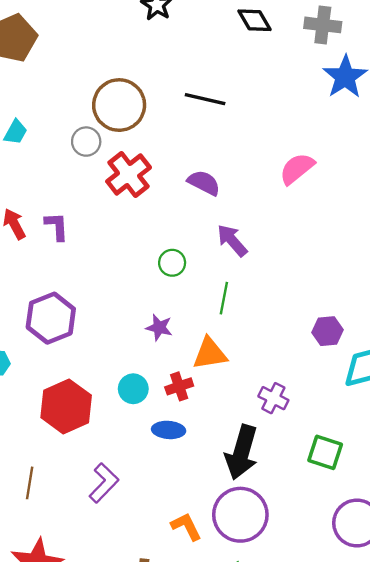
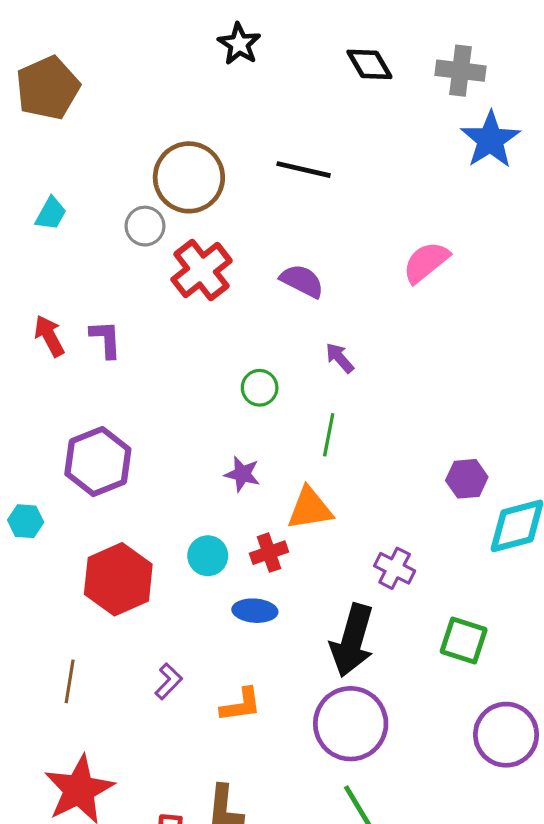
purple arrow: (232, 240) -> (340, 358), size x0.7
purple L-shape: (104, 483) -> (169, 681), size x0.7
orange L-shape: (186, 527) -> (241, 705), moved, turned 108

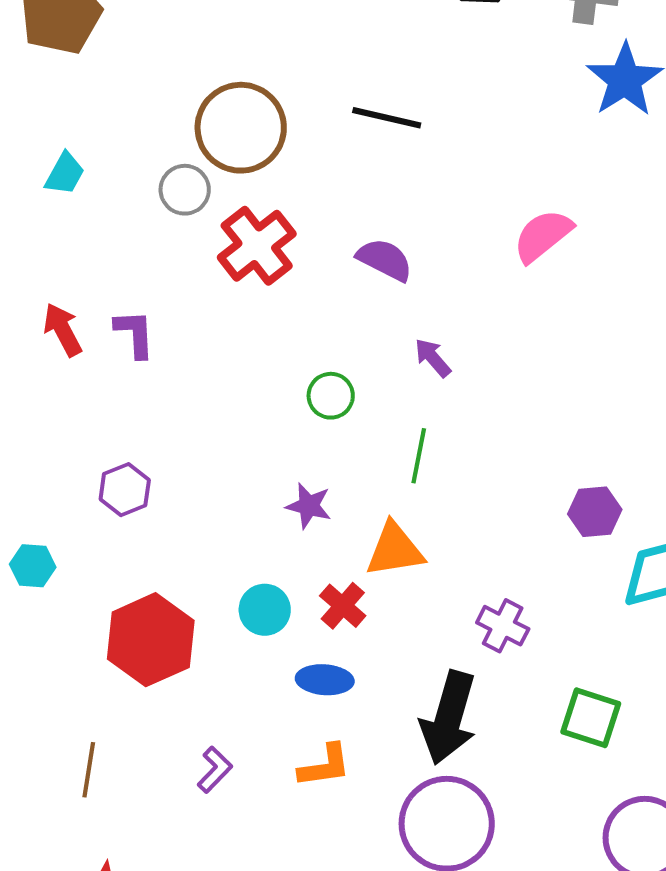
purple hexagon: (98, 462) -> (125, 490), size x0.6
red cross: (269, 553) -> (343, 606), turned -30
orange L-shape: (241, 705) -> (325, 766), moved

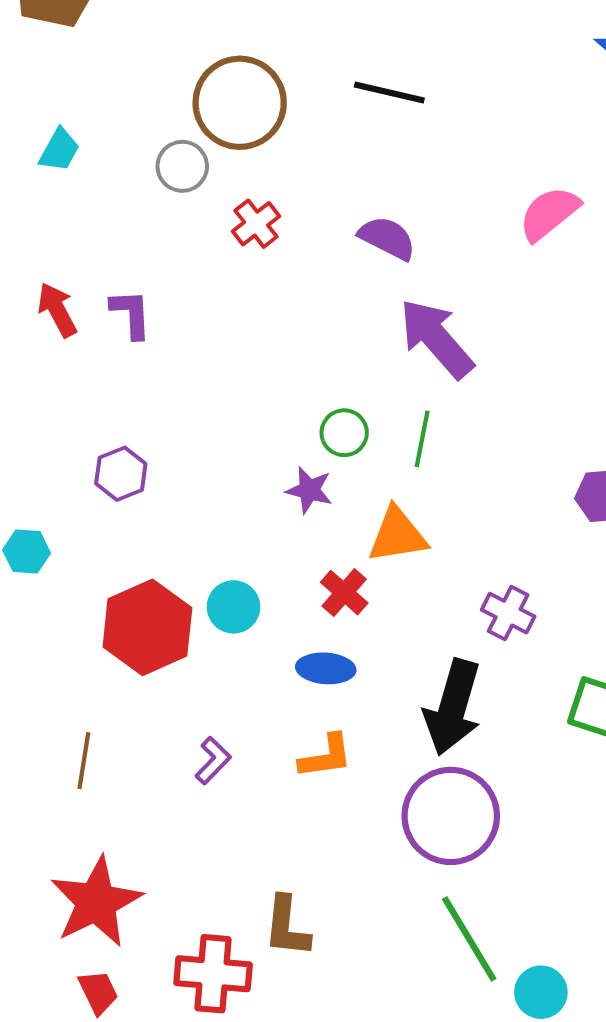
red cross: (257, 246) -> (256, 224), size x0.6
purple arrow: (433, 358) -> (436, 338), size x2.0
green circle: (331, 396) -> (344, 433), moved
cyan circle: (265, 610) -> (234, 607), moved

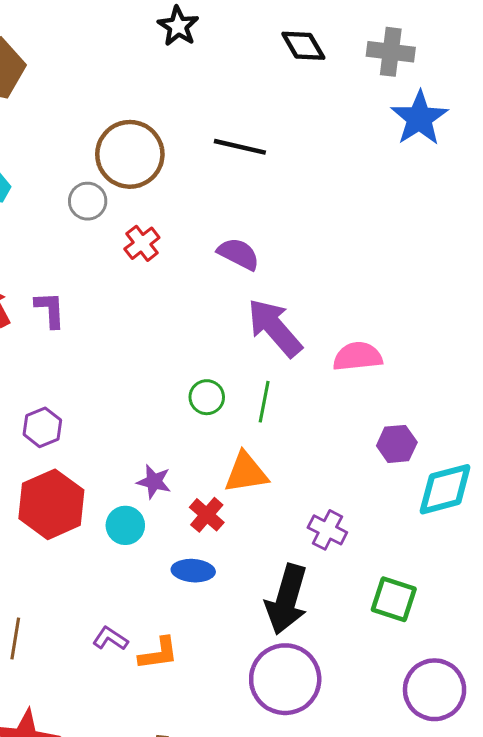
pink semicircle: (549, 213) -> (358, 356), moved, turned 33
purple star: (309, 490) -> (154, 482), moved
red hexagon: (147, 627) -> (51, 504), moved
orange L-shape: (326, 757) -> (159, 654), moved
purple L-shape: (213, 761) -> (110, 638), turned -100

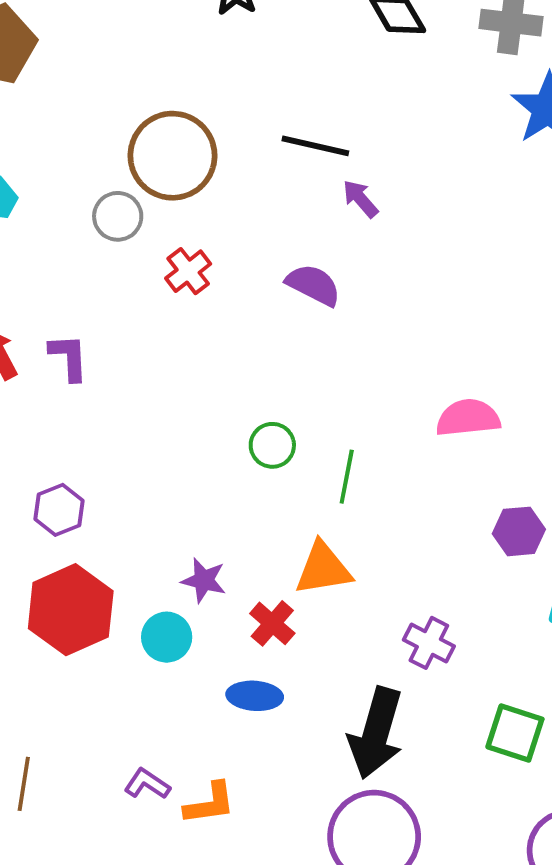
purple arrow: (275, 328) -> (360, 199), moved, size x0.5
green circle: (207, 397) -> (272, 445), moved

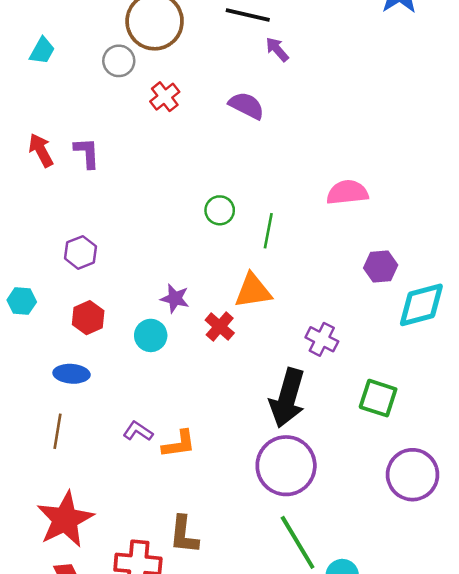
red hexagon: (71, 610) -> (88, 318), size x0.6
blue ellipse: (255, 696) -> (72, 374), moved

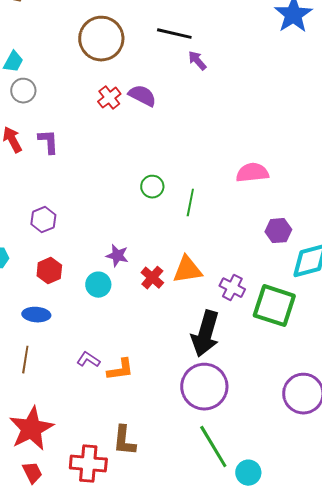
gray circle: (119, 61) -> (23, 91), moved
purple semicircle: (246, 106) -> (142, 96), moved
orange triangle: (253, 291) -> (187, 270), moved
green square: (378, 398) -> (274, 306), moved, size x1.4

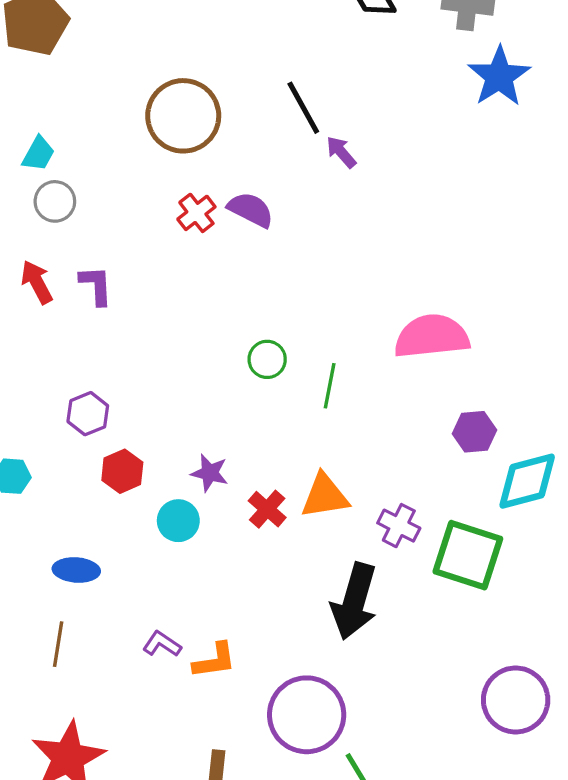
black line: (174, 34) -> (303, 108), turned 48
pink semicircle: (252, 173) -> (432, 336), size x1.4
red hexagon: (49, 271) -> (122, 471), moved
purple circle: (204, 387) -> (307, 715), moved

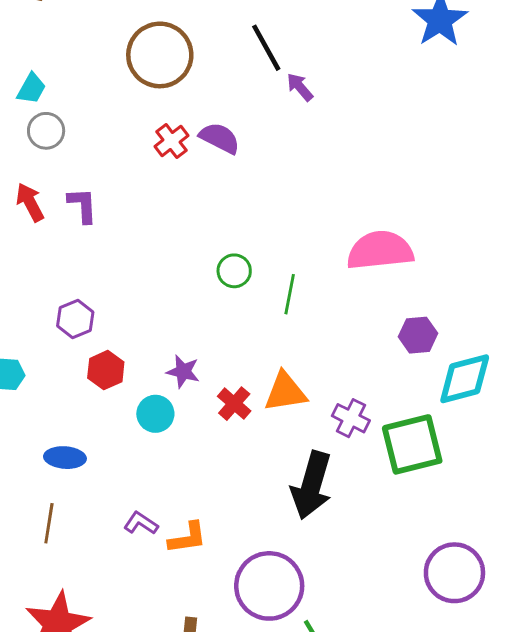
green square: (468, 555) -> (412, 444), turned -32

